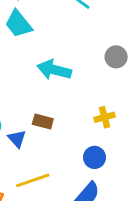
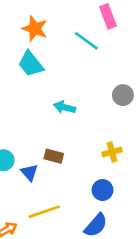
cyan arrow: (54, 70) -> (65, 107), size x0.7

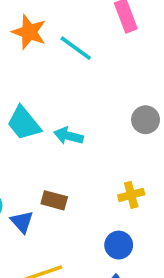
cyan line: (86, 41) -> (76, 48), moved
cyan trapezoid: (31, 64) -> (24, 123), moved

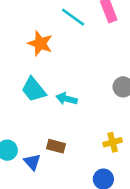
orange star: (29, 32) -> (40, 43), moved
cyan line: (76, 48) -> (73, 17), moved

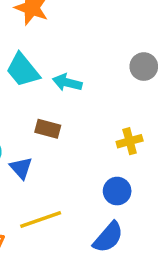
brown rectangle: (56, 146) -> (48, 129), moved

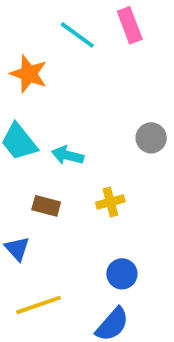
yellow cross: (130, 141) -> (110, 202), moved

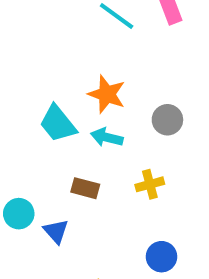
orange star: (29, 74) -> (107, 94), moved
gray circle: (151, 138) -> (167, 120), moved

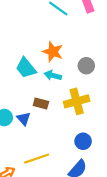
yellow cross: (150, 184) -> (77, 101), size x1.6
blue triangle: (56, 231) -> (24, 119), moved

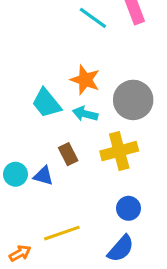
gray circle: (86, 66) -> (133, 100), size x1.6
brown rectangle: (41, 103) -> (68, 154), turned 48
blue triangle: (24, 119) -> (43, 176), turned -32

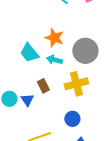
blue triangle: (43, 176) -> (27, 100), turned 40
blue circle: (128, 208) -> (72, 119), moved

